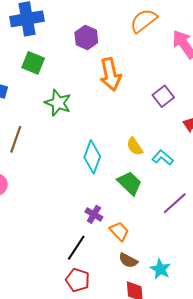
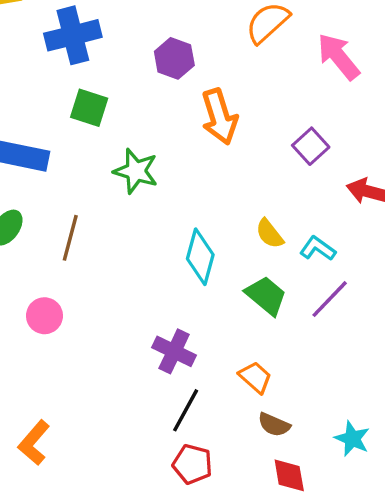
purple line: (175, 203) -> (330, 299), moved
purple cross: (94, 214) -> (174, 351), moved, size x1.4
cyan star: (160, 269) -> (352, 439), moved

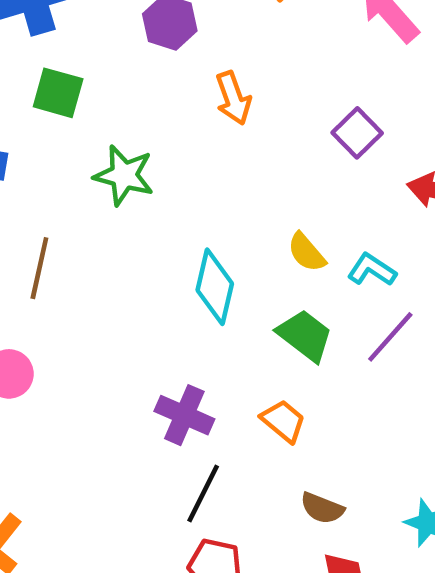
orange arrow: (219, 117) -> (233, 98), size x0.7
orange trapezoid: (255, 377) -> (283, 421), moved

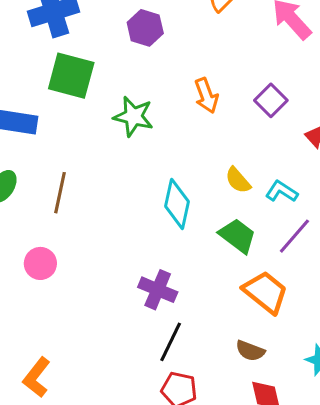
green square: (58, 93) -> (71, 76), size x1.4
orange arrow: (233, 98) -> (206, 96), moved
green star: (124, 175) -> (133, 116), moved
orange trapezoid: (283, 421) -> (266, 292), moved, size x1.5

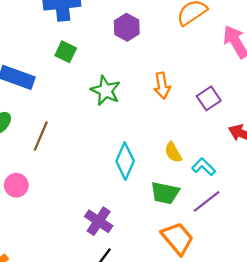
green square: (71, 76) -> (66, 52), size x0.6
green trapezoid: (237, 236) -> (165, 193), turned 144

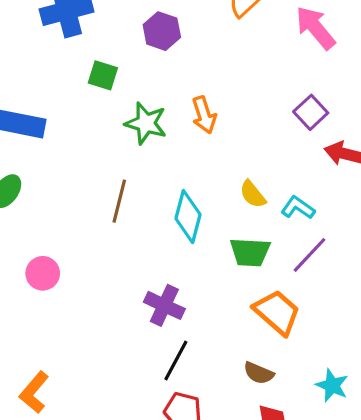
green square: (66, 52) -> (103, 75), moved
orange arrow: (162, 86) -> (204, 115), moved
purple square: (209, 98) -> (311, 112), moved
brown line: (41, 136) -> (119, 201), moved

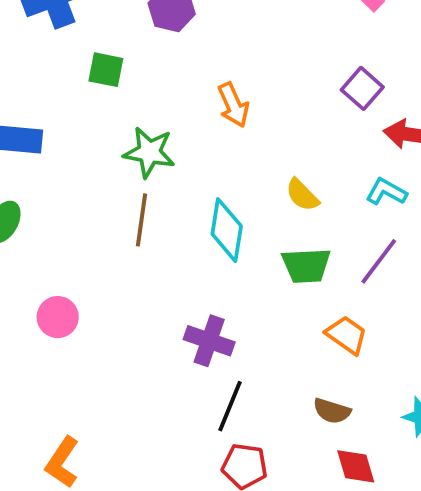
green star: (146, 123) -> (149, 152), moved
cyan L-shape: (298, 208) -> (386, 192), moved
orange trapezoid: (277, 312) -> (347, 335), size x0.7

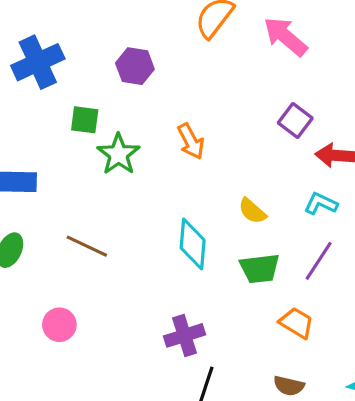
green star: (149, 152) -> (118, 154), moved, turned 30
brown line: (142, 220) -> (87, 246), moved, turned -69
purple cross: (209, 341) -> (185, 335), turned -33

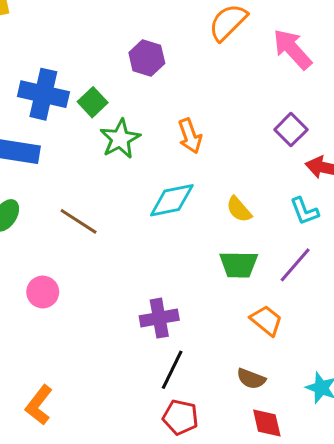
blue cross: (38, 62) -> (43, 94), moved, turned 30
green square: (85, 120) -> (93, 102), turned 32
cyan L-shape: (321, 204) -> (304, 211), turned -144
cyan diamond: (193, 244) -> (172, 200), moved, turned 66

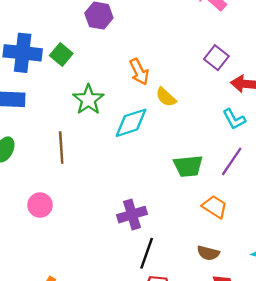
green star: (120, 139) -> (88, 100), moved
yellow semicircle: (239, 209) -> (166, 97), moved
brown line: (79, 221) -> (61, 147), turned 60

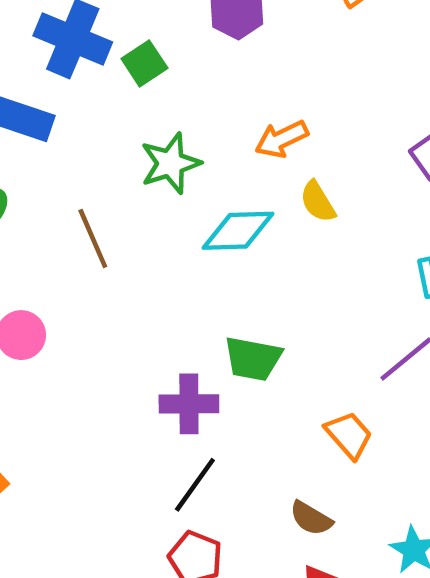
orange arrow: (139, 72) -> (282, 139), turned 75
brown line: (61, 147) -> (93, 239), turned -36
green trapezoid: (188, 166) -> (253, 359), moved

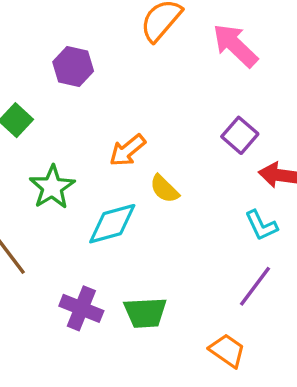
purple cross: (189, 404) -> (81, 308), moved, turned 36

